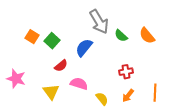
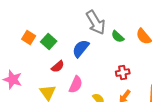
pink semicircle: (79, 84) -> (76, 85), turned 96

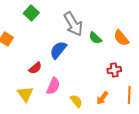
green square: (49, 42) -> (31, 13), moved
red cross: (123, 73) -> (114, 70), moved

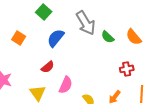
blue semicircle: (58, 50) -> (56, 38), moved

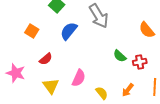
green semicircle: (108, 37) -> (120, 56), moved
red semicircle: (48, 67) -> (46, 59), moved

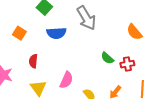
blue semicircle: (69, 31) -> (56, 33), turned -132
red semicircle: (46, 59) -> (33, 61), turned 136

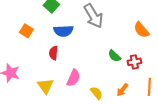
red semicircle: (33, 61) -> (53, 53), moved

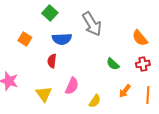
red cross: (134, 62) -> (143, 64), moved
orange arrow: (122, 90) -> (125, 91), moved
yellow semicircle: (96, 93) -> (95, 101), turned 72

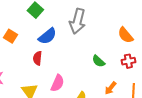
gray arrow: (92, 24) -> (77, 21), turned 45
blue semicircle: (62, 39) -> (47, 36), turned -36

